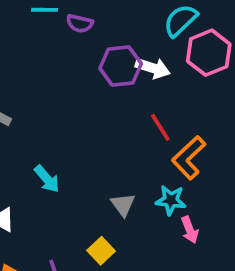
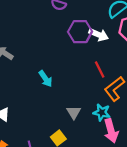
cyan arrow: (47, 179) -> (46, 79), moved
pink arrow: (190, 230) -> (111, 131), size x1.5

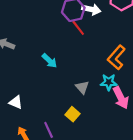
red line: (100, 70) -> (78, 28), moved

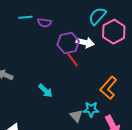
cyan star: (109, 82) -> (91, 109), moved

